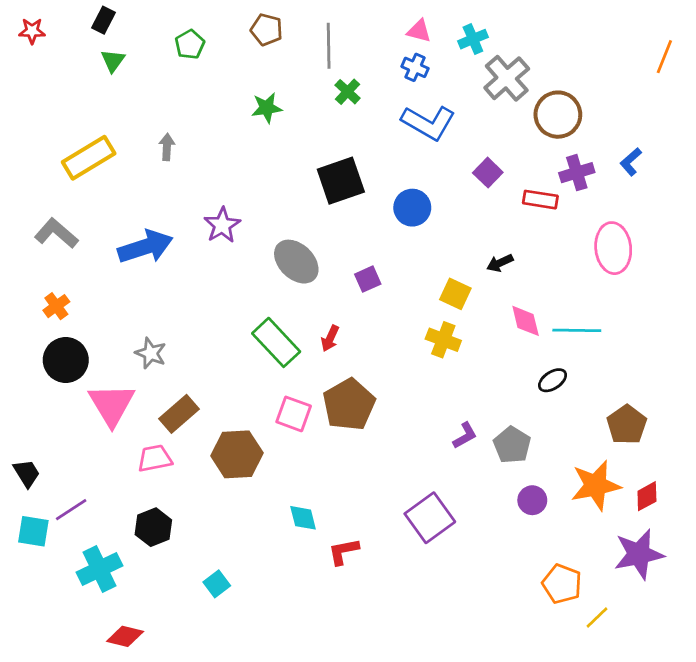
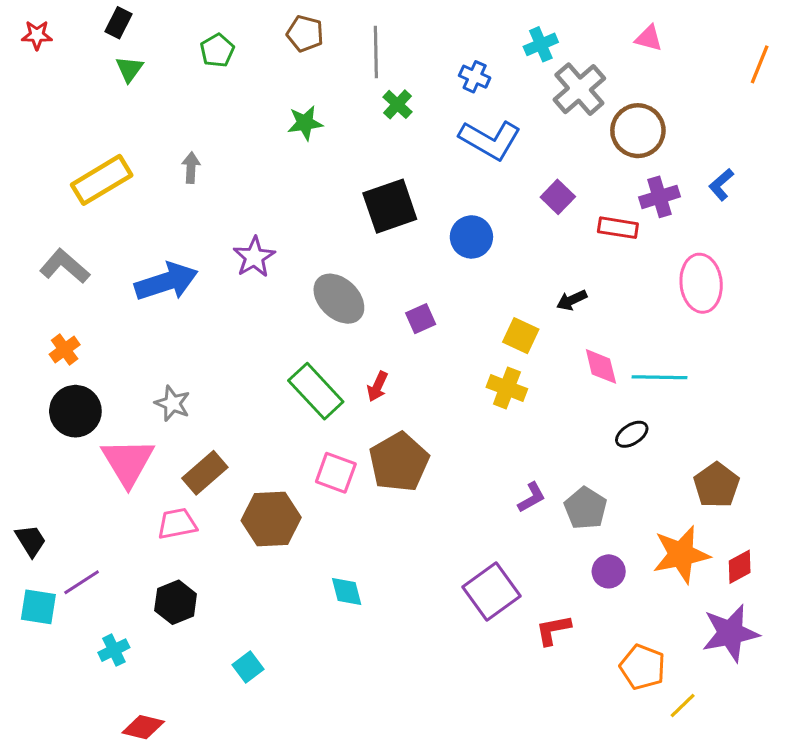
pink triangle: (419, 31) -> (649, 38), moved
red L-shape: (344, 551) -> (553, 630), moved
cyan cross: (99, 569) -> (114, 650), size x0.6

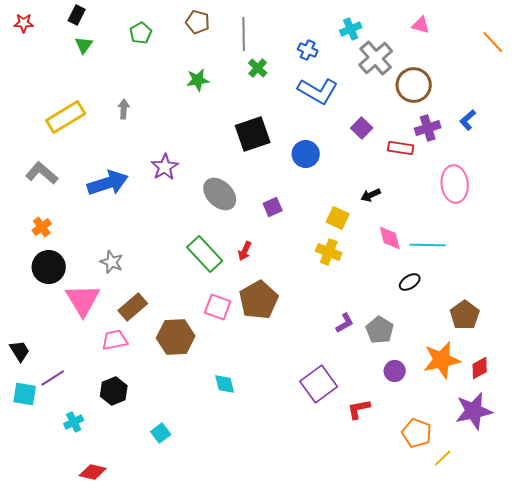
orange line: (760, 64) -> (493, 42), turned -65

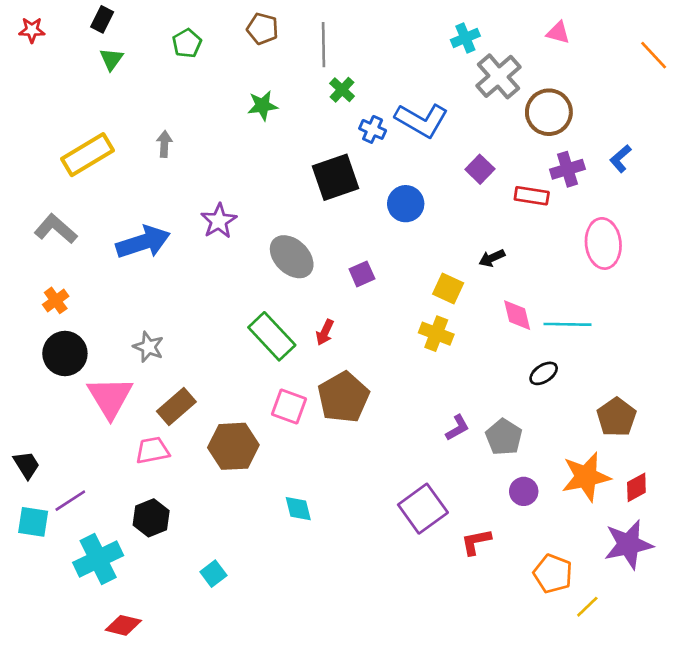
blue cross: (308, 50) -> (373, 129), moved
cyan cross: (74, 422) -> (98, 559), size x1.8

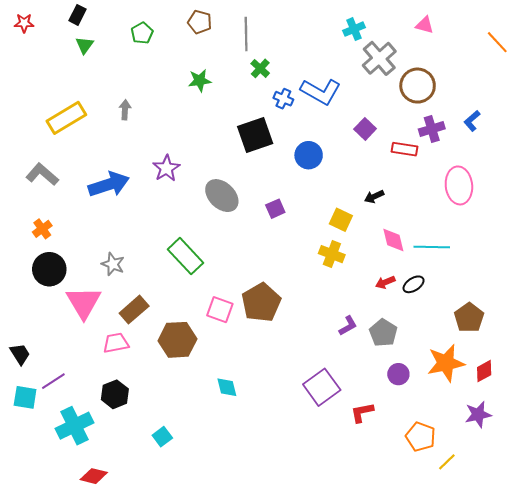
red arrow: (325, 332) -> (385, 282), moved, turned 42
green rectangle: (272, 336) -> (186, 256), moved
purple star: (628, 544) -> (478, 414), size x0.7

